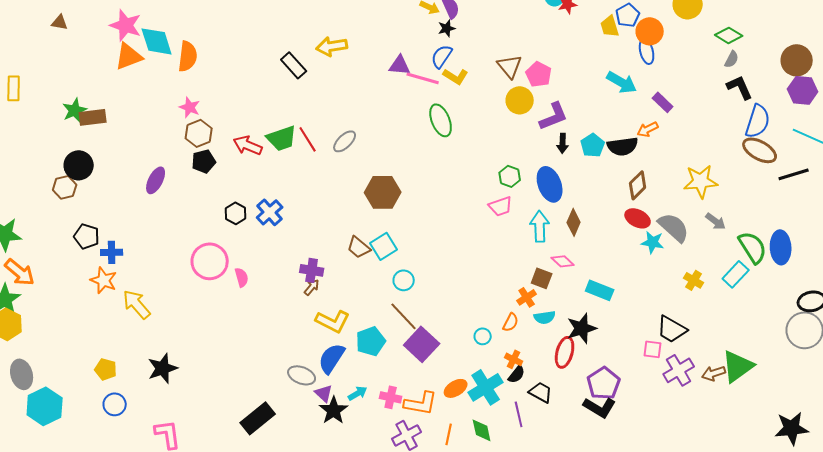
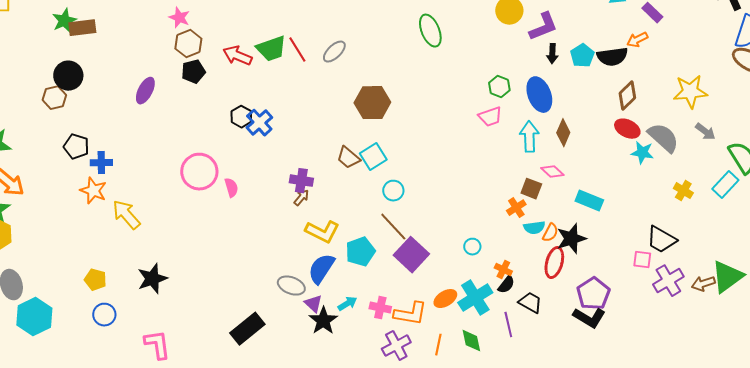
black hexagon: (236, 213) -> (241, 117), moved
orange semicircle: (511, 322) -> (550, 233), moved

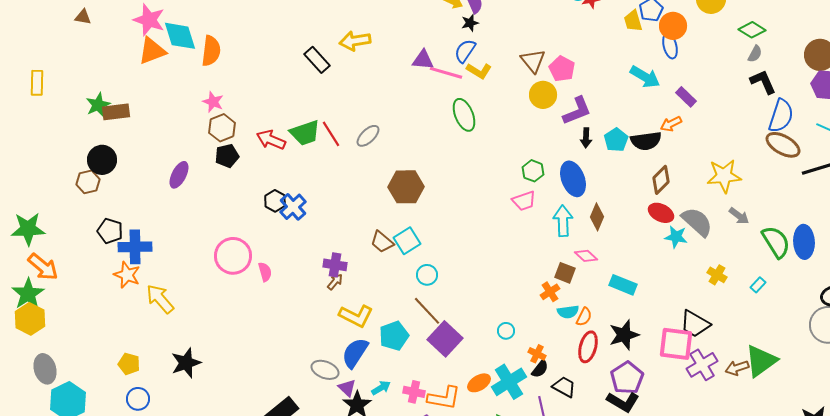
blue cross: (101, 163) -> (135, 247), size x1.5
cyan rectangle: (725, 185) -> (758, 285), moved, size x0.6
black star: (571, 239) -> (624, 335), moved
pink square: (642, 260) -> (676, 344), size x1.8

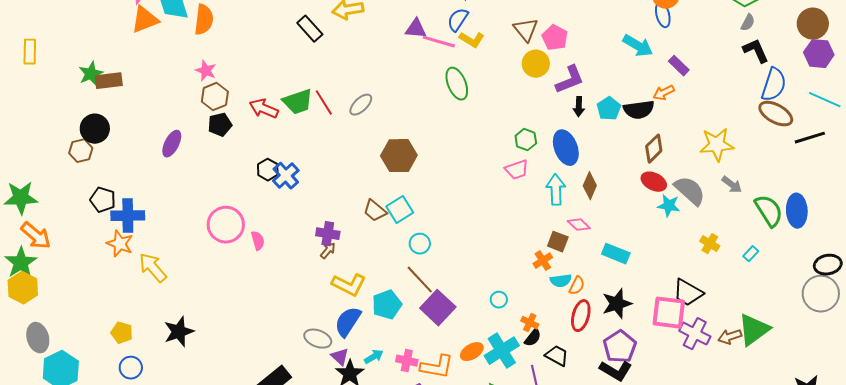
purple cross: (702, 365) -> (695, 334), turned -32

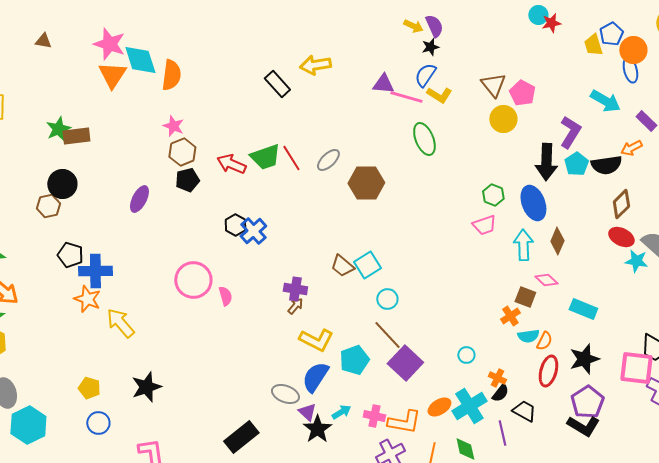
orange triangle: (145, 20) -> (112, 75), turned -36
purple L-shape: (570, 80) -> (570, 132), moved, turned -36
black arrow: (579, 107) -> (546, 162), size x1.8
brown hexagon: (399, 156) -> (366, 183), moved

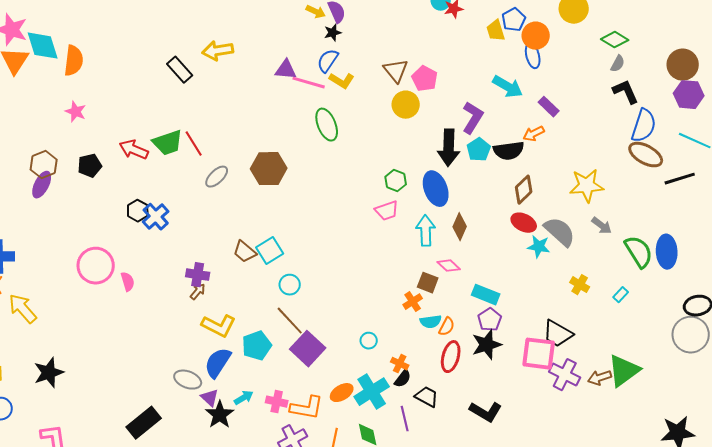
brown hexagon: (182, 152) -> (44, 165), moved
gray ellipse: (328, 160) -> (217, 177), moved
purple pentagon: (587, 402) -> (490, 320), moved, size x0.7

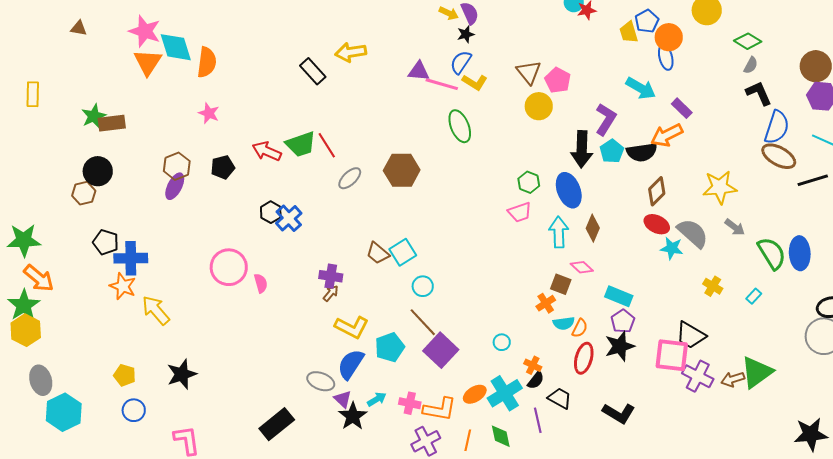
orange arrow: (534, 134) -> (667, 135), size x1.5

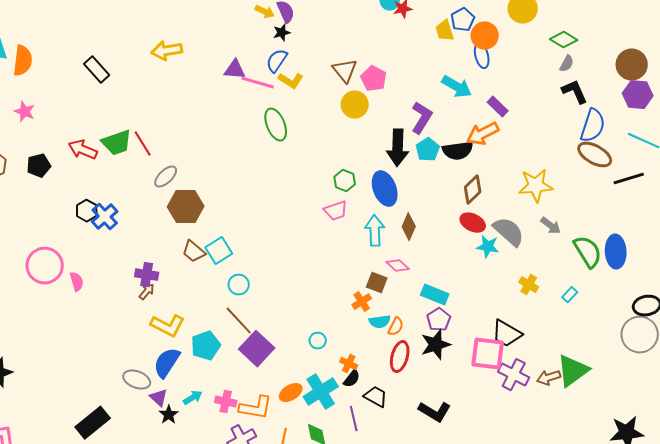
black rectangle: (313, 71) -> (97, 70), moved
brown hexagon: (402, 170) -> (186, 207), moved
black star: (353, 416) -> (169, 415), size x0.7

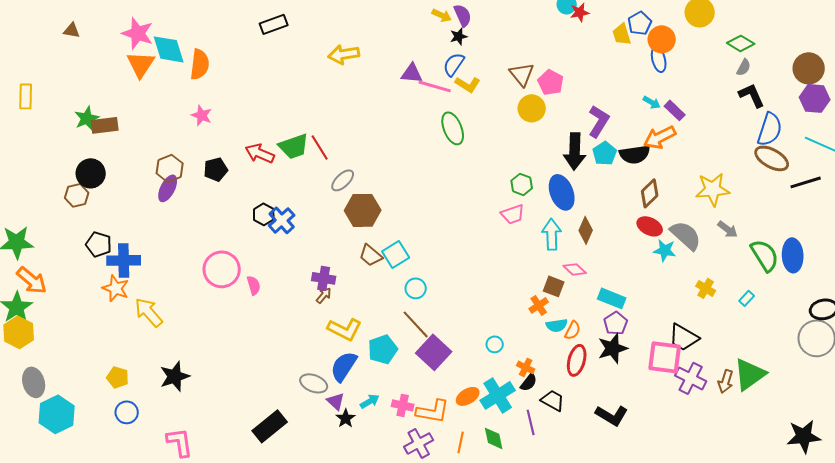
black rectangle: (97, 70) -> (274, 24), moved, turned -68
cyan arrow: (457, 87) -> (652, 102), moved, size x0.6
brown arrow: (549, 378) -> (726, 381), turned -55

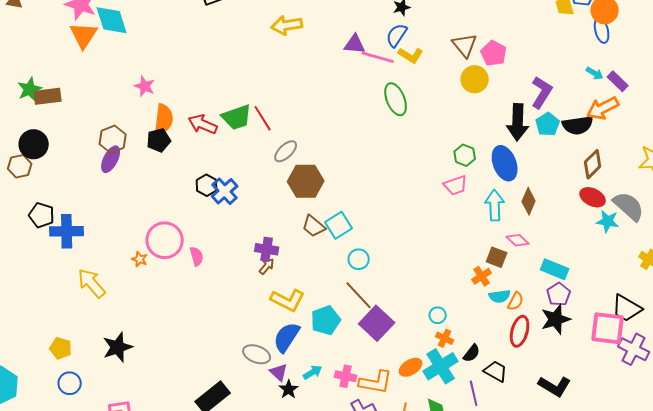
orange semicircle: (200, 64) -> (164, 119), moved
orange star: (116, 288) -> (140, 259), moved, size x0.6
orange cross: (526, 367) -> (445, 338), moved

